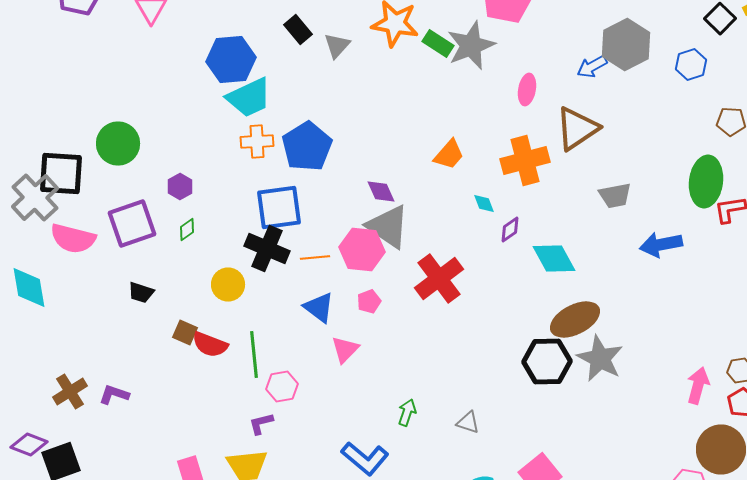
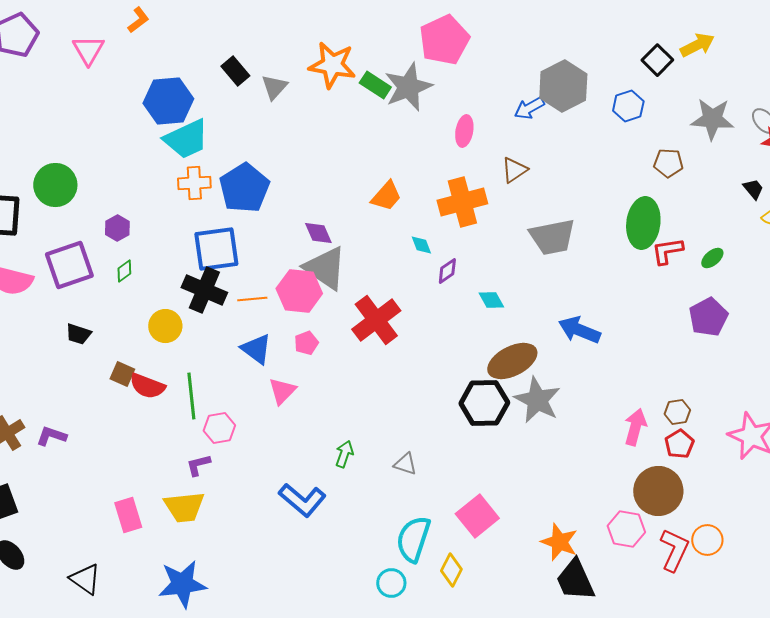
brown triangle: (577, 128) -> (514, 170), size x0.6
gray trapezoid: (615, 196) -> (552, 237), size x1.4
blue arrow: (661, 244) -> (579, 330), moved, turned 33
cyan diamond: (554, 258) -> (491, 300), size x0.6

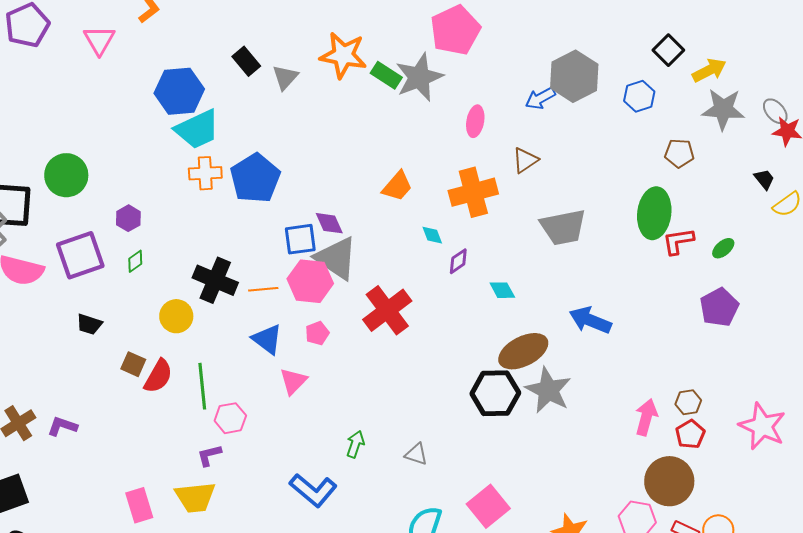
yellow arrow: (697, 45) -> (709, 70), moved
blue square: (216, 249) -> (300, 239), moved, size x0.7
red semicircle: (147, 386) -> (158, 376), turned -81

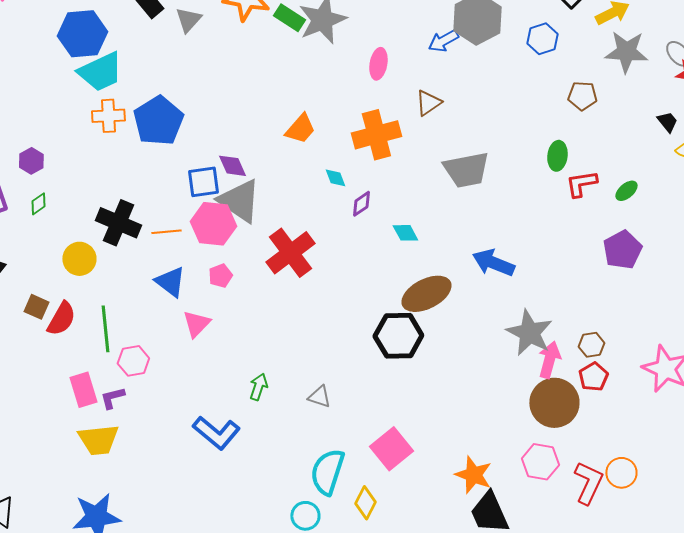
green ellipse: (654, 213) -> (557, 156), size x0.6
gray star: (548, 390) -> (529, 333), moved
brown circle: (669, 481) -> (554, 403), moved
pink rectangle: (139, 505) -> (83, 390), moved

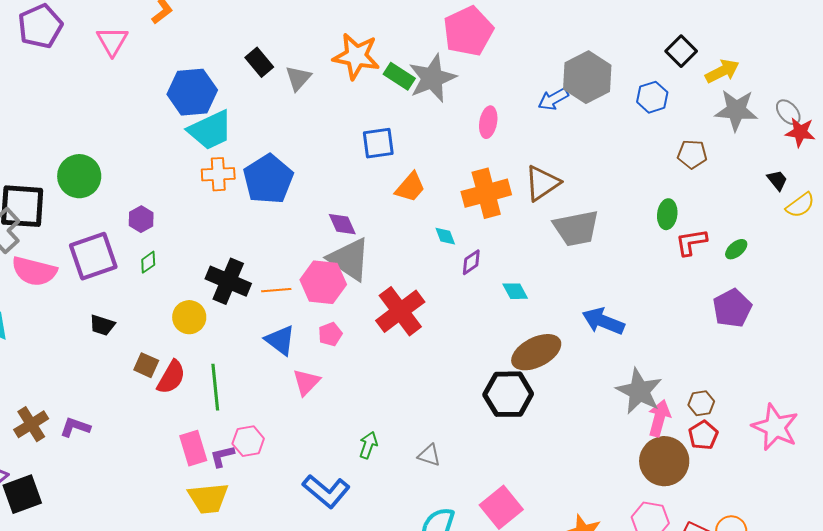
brown triangle: (428, 103) -> (542, 183), moved, size x1.4
blue square: (203, 182) -> (378, 143), moved
pink hexagon: (133, 361) -> (248, 441), moved

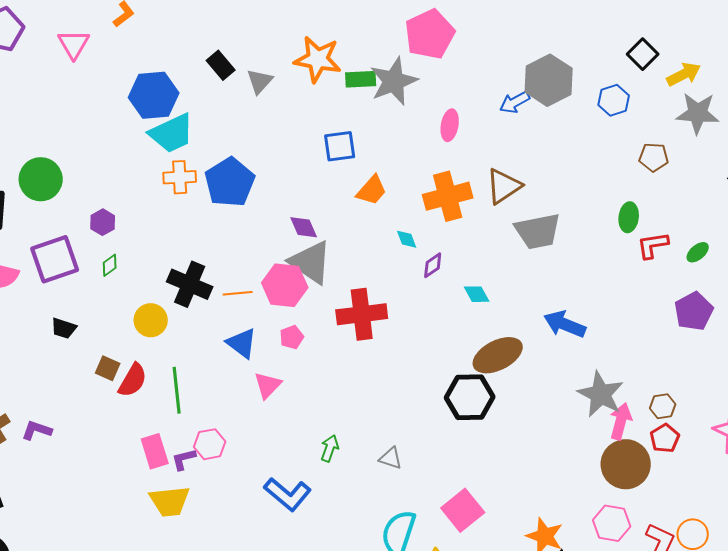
green rectangle: (399, 76) -> (361, 79), turned -36
red cross: (400, 311) -> (362, 314), turned 30

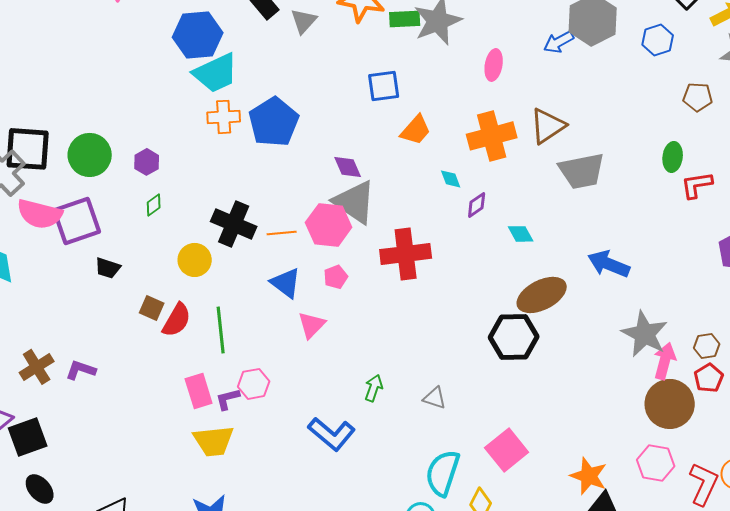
green circle: (41, 179) -> (90, 155), moved
purple square: (55, 259) -> (77, 221), moved

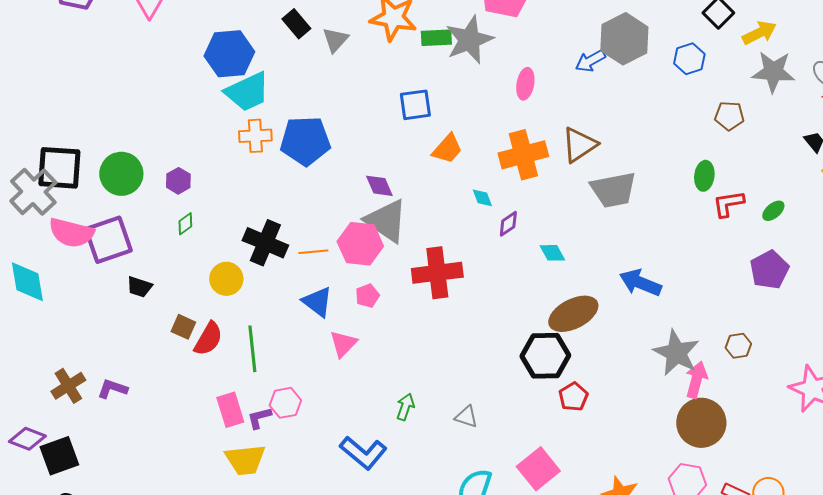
blue pentagon: (274, 122) -> (305, 141), turned 30
brown hexagon: (707, 346) -> (738, 346), moved
red pentagon: (709, 378) -> (573, 397), moved

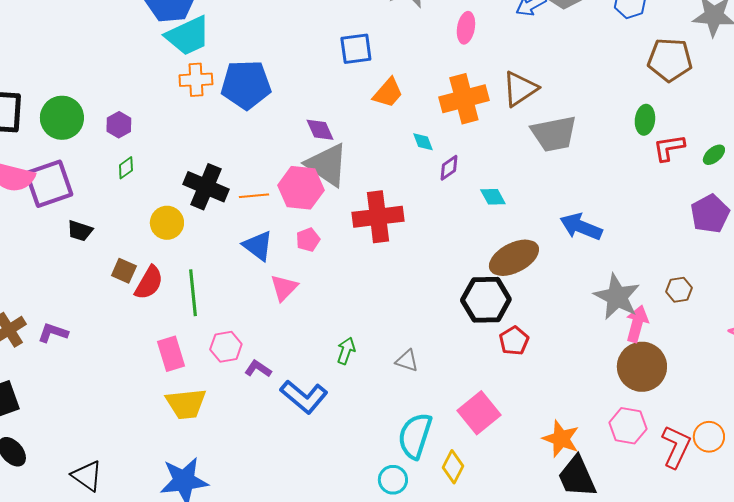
brown pentagon: (729, 116) -> (670, 60), size x1.5
purple L-shape: (259, 418) -> (258, 369), moved, turned 48

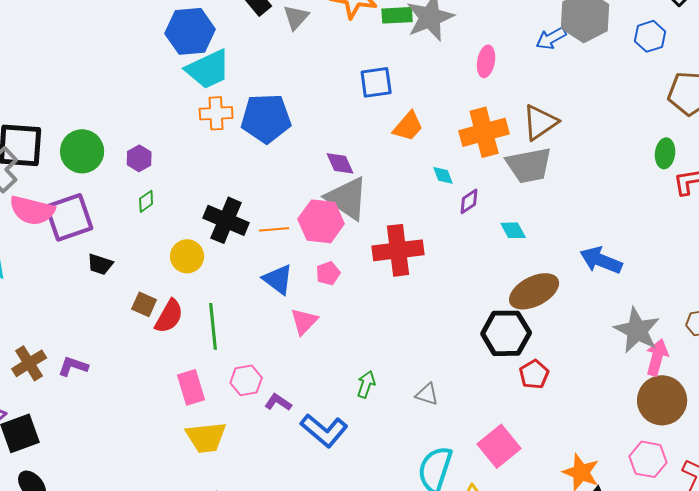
gray trapezoid: (554, 134) -> (529, 165), moved

